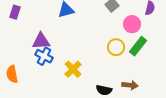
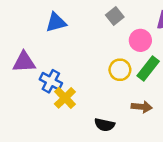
blue cross: (44, 56) -> (51, 81), moved
brown arrow: (130, 85) -> (142, 107), moved

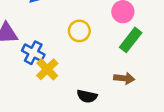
yellow circle: (120, 70) -> (79, 31), moved

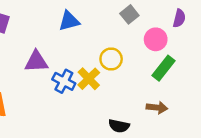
yellow cross: (47, 69) -> (89, 79), moved

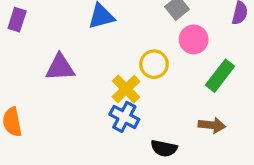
pink circle: (156, 39) -> (194, 39), moved
blue cross: (64, 81) -> (124, 117), moved

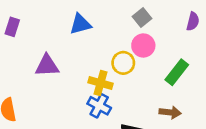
pink circle: (194, 39) -> (143, 45), moved
yellow cross: (126, 89) -> (100, 83), turned -30

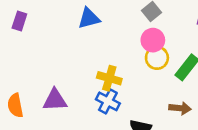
yellow circle: (123, 63) -> (157, 58), moved
purple triangle: (47, 66) -> (55, 100), moved

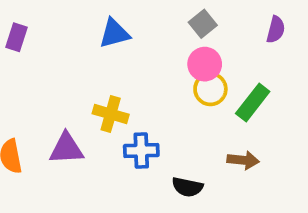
yellow cross: (109, 78) -> (111, 114), moved
blue cross: (108, 101) -> (141, 151), turned -30

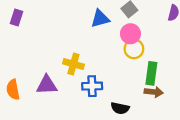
blue triangle: (114, 33) -> (100, 19), moved
green rectangle: (253, 103) -> (151, 73), moved, turned -30

